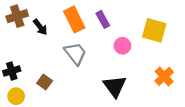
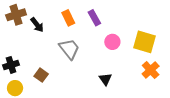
orange rectangle: (74, 19) -> (68, 18), size x0.7
yellow square: (154, 30) -> (145, 42), moved
black triangle: (115, 86) -> (105, 79), size x0.6

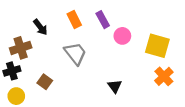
brown cross: (16, 15) -> (21, 48), moved
pink circle: (112, 42) -> (122, 36), moved

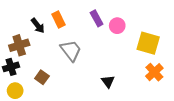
orange rectangle: (74, 20) -> (58, 19), moved
pink circle: (122, 36) -> (117, 26), moved

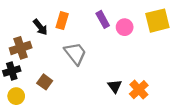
orange rectangle: (58, 19) -> (62, 21), turned 42
yellow square: (148, 43) -> (157, 21), moved, turned -30
orange cross: (154, 72) -> (139, 90), moved

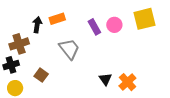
purple rectangle: (103, 19) -> (94, 27), moved
orange rectangle: (62, 21) -> (57, 19), turned 56
black arrow: (40, 27) -> (37, 25), turned -133

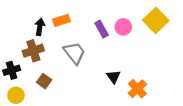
yellow square: (145, 19) -> (156, 20), turned -30
brown cross: (19, 44) -> (33, 51), moved
black triangle: (105, 79) -> (114, 77), moved

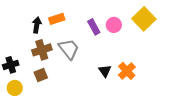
brown cross: (33, 51) -> (42, 50), moved
brown square: (44, 81) -> (41, 75), turned 32
orange cross: (137, 89) -> (127, 71), moved

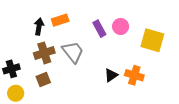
yellow square: (144, 19) -> (152, 40), moved, turned -30
black triangle: (105, 71) -> (111, 75), turned 32
orange cross: (127, 71) -> (134, 75), turned -30

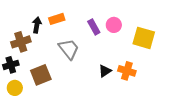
brown cross: (44, 53) -> (21, 42), moved
brown square: (43, 79) -> (41, 75), size x1.5

